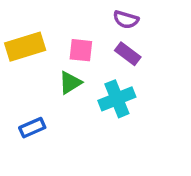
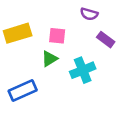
purple rectangle: (128, 54) -> (106, 40), moved
blue rectangle: (32, 128) -> (23, 91), size x1.5

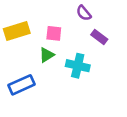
purple semicircle: (89, 14) -> (84, 13), turned 35
cyan cross: (83, 70) -> (78, 66), turned 35

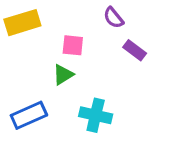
yellow rectangle: (17, 31) -> (22, 23), moved
cyan cross: (78, 66) -> (96, 115), moved

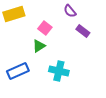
pink square: (73, 45) -> (45, 28), turned 32

